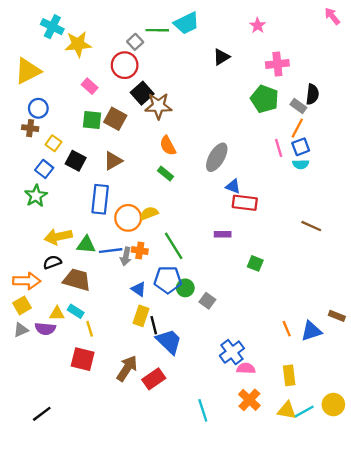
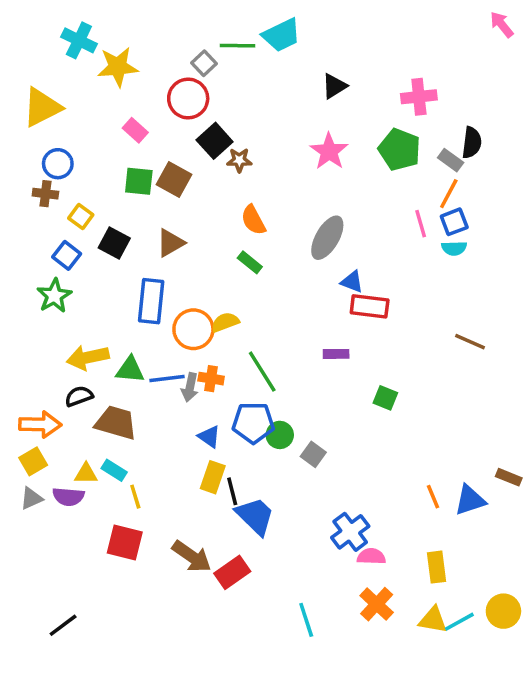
pink star: (258, 25) -> (329, 151), moved, size x1.5
brown star: (158, 106) -> (239, 160), size x0.6
brown arrow: (127, 368) -> (192, 556), turned 92

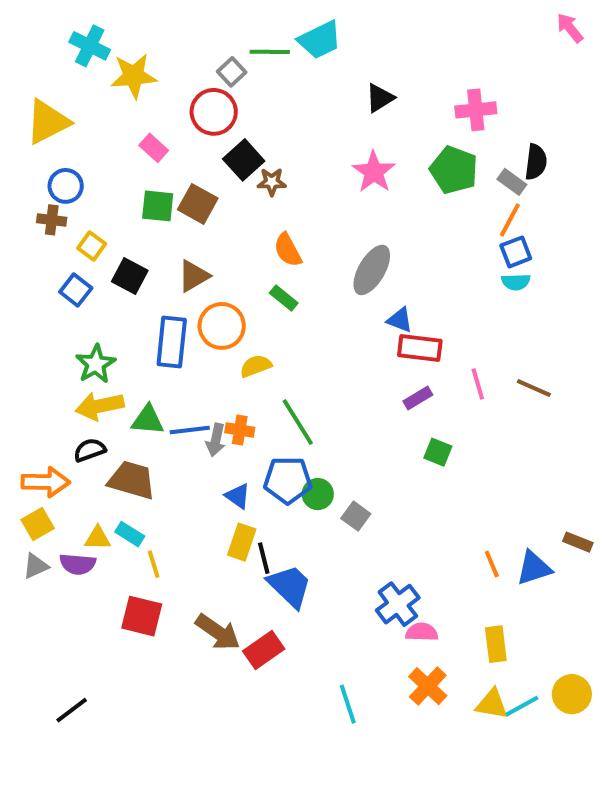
pink line: (421, 224) -> (478, 384), moved
green star: (54, 296) -> (96, 364), moved
orange circle: (193, 329) -> (222, 326), moved
purple rectangle: (336, 354) -> (418, 398), moved, turned -30

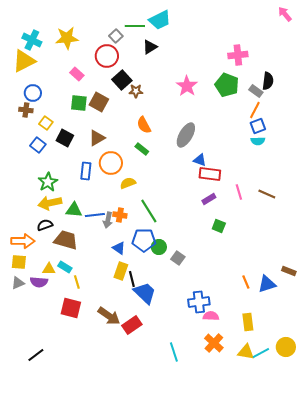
cyan cross: (90, 46) -> (32, 40), moved
black triangle: (380, 98) -> (150, 47), moved
blue rectangle: (172, 342) -> (86, 171), size x0.7
yellow square: (38, 524) -> (19, 262), turned 35
blue cross: (398, 604) -> (199, 302), turned 30

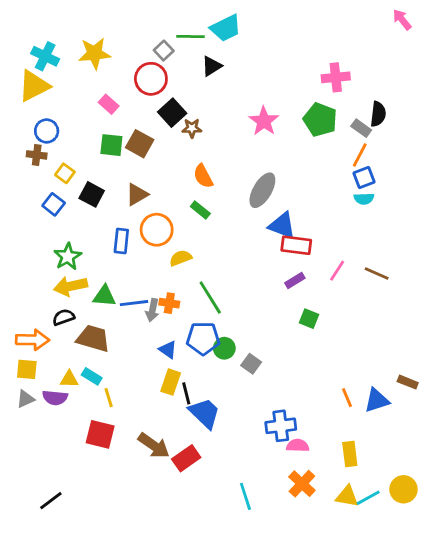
blue triangle: (200, 160) -> (282, 226), size x1.5
pink line: (239, 192) -> (337, 271), turned 49

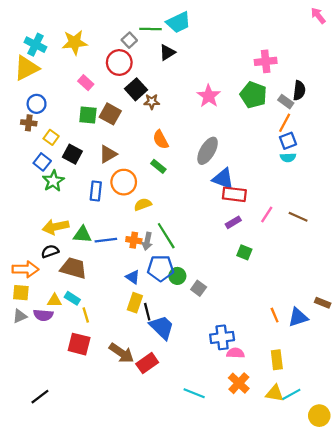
green star: (68, 257) -> (53, 181), moved
gray arrow: (152, 310) -> (147, 241), moved
yellow circle: (403, 489) -> (319, 416), moved
cyan line: (245, 496) -> (194, 393), turned -50

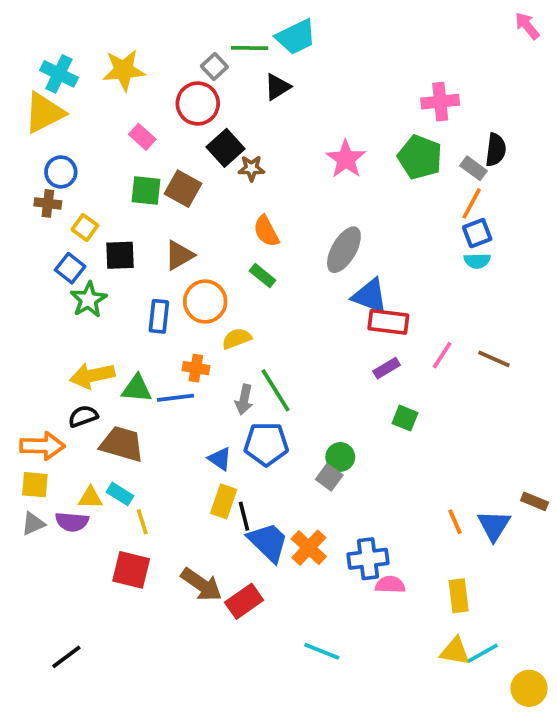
black square: (72, 154) -> (120, 255), turned -30
orange cross: (134, 240) -> (196, 368), moved
green circle: (177, 276) -> (340, 457), moved
blue triangle: (298, 317) -> (494, 525), turned -40
orange cross: (239, 383) -> (309, 548), moved

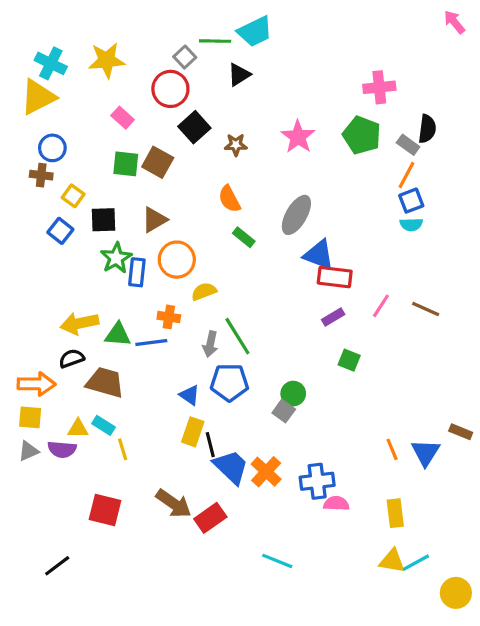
brown star: (251, 168) -> (236, 145), moved
green rectangle: (263, 276) -> (244, 237), moved
green star: (89, 300) -> (116, 258), moved
red square: (131, 570) -> (105, 510), moved

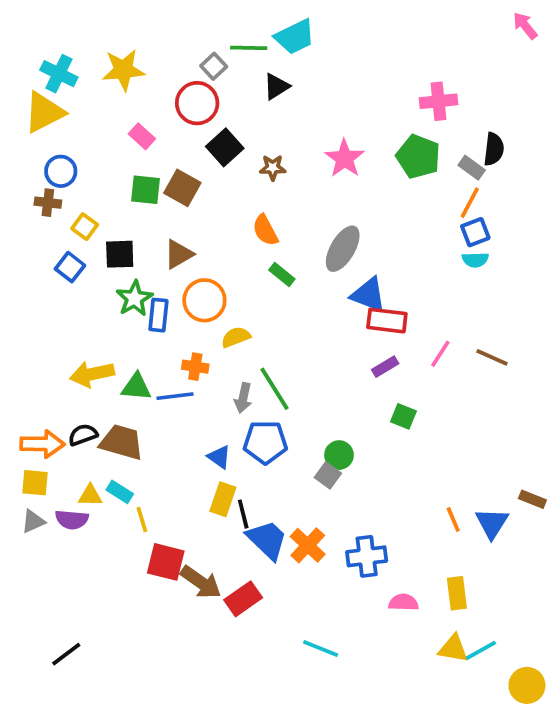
black semicircle: (72, 358) -> (83, 435), moved
pink semicircle: (336, 504) -> (403, 602), moved
red square: (105, 510) -> (166, 562), moved

